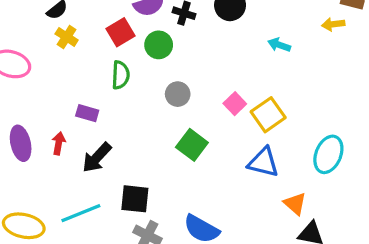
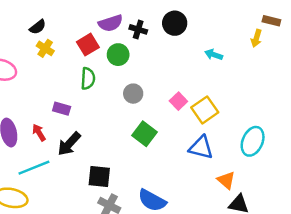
yellow arrow: (333, 24) -> (256, 38), turned -66
red arrow: (59, 143) -> (39, 133), turned -42
cyan line: (81, 213) -> (34, 168), moved

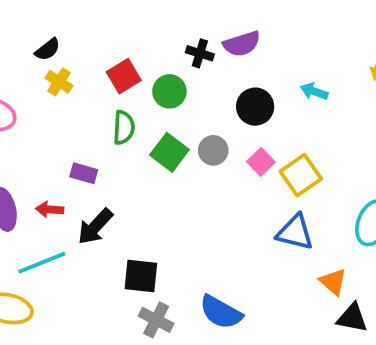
purple semicircle: (111, 23) -> (242, 44), moved
black circle: (175, 23) -> (255, 107), moved
gray circle: (133, 94) -> (213, 150), moved
red arrow: (39, 133) -> (50, 209), turned -54
green square: (144, 134) -> (169, 152), moved

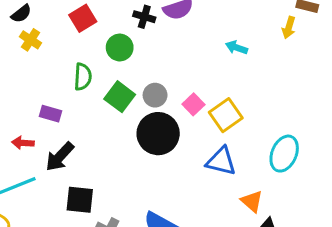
red square: (124, 76) -> (83, 18), moved
black circle: (255, 107) -> (158, 134), moved, size x1.4
black square: (141, 276) -> (80, 200), moved

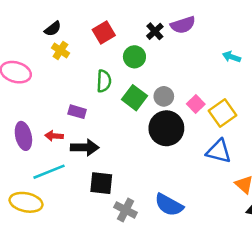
black cross: (144, 17) -> (155, 31), turned 30
black arrow: (60, 157) -> (85, 147), turned -132

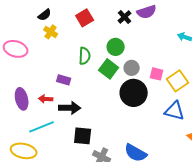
green circle: (134, 57) -> (116, 47), moved
pink square: (196, 104) -> (157, 74), turned -32

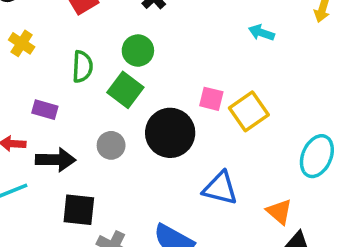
yellow cross: (51, 32) -> (22, 43), moved
gray circle: (132, 68) -> (111, 145), moved
blue triangle: (175, 111) -> (220, 188), moved

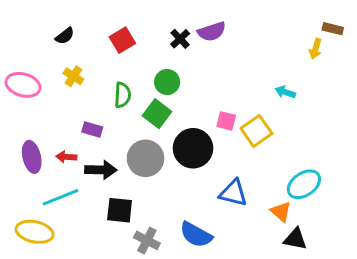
cyan arrow: (261, 33) -> (285, 92), moved
gray circle: (111, 145) -> (145, 158), size x1.6
cyan ellipse: (317, 156) -> (304, 184), moved, turned 32

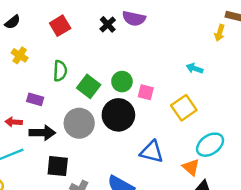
purple semicircle: (212, 32) -> (134, 18), turned 30
green circle: (167, 82) -> (122, 82), moved
yellow square: (256, 131) -> (184, 108), moved

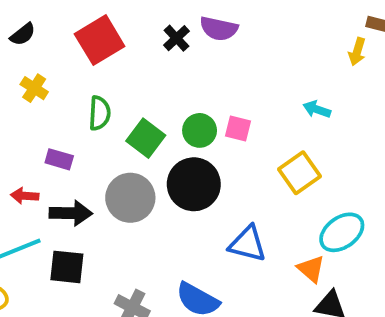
red square: (60, 26) -> (100, 40), size x1.4
pink square: (146, 92) -> (238, 129), moved
black square: (58, 166) -> (67, 267), moved

